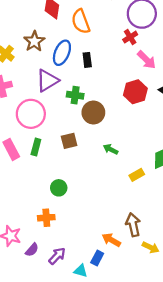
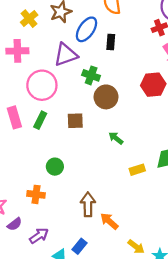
brown arrow: (133, 225) -> (88, 204), moved
orange arrow: (111, 240) -> (109, 221), moved

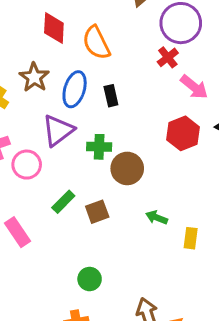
pink circle: (42, 85) -> (27, 165), moved, size x0.7
green rectangle: (40, 120) -> (63, 202), moved, turned 36
yellow rectangle: (137, 170) -> (191, 238), moved, turned -48

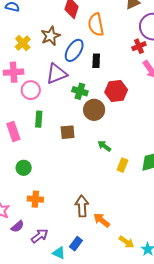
red hexagon: (183, 133) -> (116, 91), moved
green rectangle: (63, 202) -> (39, 119), moved, turned -56
green circle: (90, 279) -> (24, 168), moved

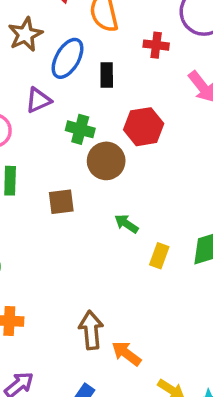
red cross: (139, 46) -> (156, 45), moved, turned 32
purple triangle: (57, 74) -> (38, 100), size x0.7

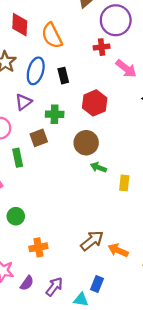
red cross: (156, 45) -> (102, 47), moved
brown circle: (106, 161) -> (86, 143), moved
brown square: (61, 202) -> (39, 138), moved
brown arrow: (91, 330) -> (92, 241), turned 70

